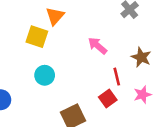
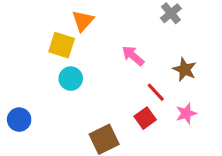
cyan circle: (45, 75) -> (71, 79), moved
red line: (117, 77) -> (156, 92), turned -30

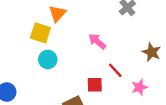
brown star: (185, 69) -> (152, 52), moved
red square: (145, 118) -> (95, 85), moved, turned 35

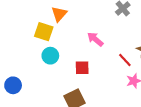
red line: (115, 70) -> (125, 60), moved
red square: (95, 85) -> (82, 68), moved

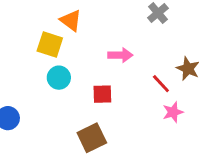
orange triangle: (59, 14) -> (71, 21), turned -35
pink arrow: (95, 39) -> (120, 55), turned 140

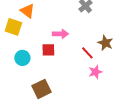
cyan circle: (59, 78) -> (22, 58), moved
red square: (102, 94) -> (48, 50), moved

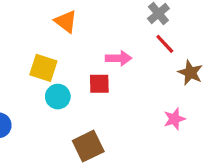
yellow square: (13, 27) -> (43, 68), moved
red line: (87, 53) -> (165, 44), moved

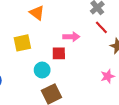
yellow square: (43, 68) -> (22, 43), turned -30
cyan circle: (58, 97) -> (42, 70), moved

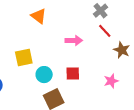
yellow square: (22, 43) -> (24, 57), moved
red square: (59, 53) -> (73, 73), moved

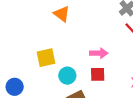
pink arrow: (74, 40) -> (99, 53), moved

